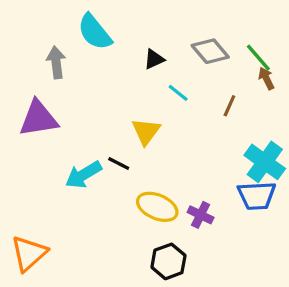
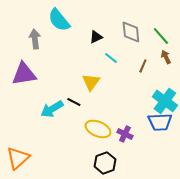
gray diamond: (210, 51) -> (131, 32), turned 35
brown arrow: (266, 78) -> (166, 57), moved

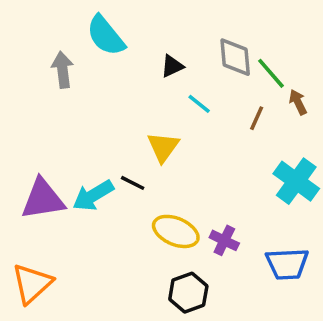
green line: (161, 36) -> (271, 73), moved
purple triangle: (24, 74) -> (43, 199), moved
blue trapezoid: (160, 122) -> (287, 264), moved

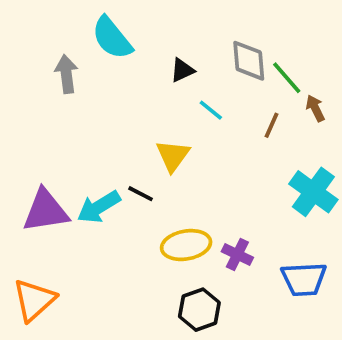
yellow ellipse: (176, 231) -> (186, 245), turned -33

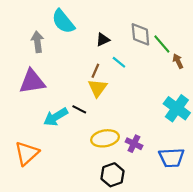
brown line: (272, 125) -> (95, 71), moved
purple triangle: (45, 211) -> (32, 82), moved
orange triangle: (34, 300) -> (27, 153), moved

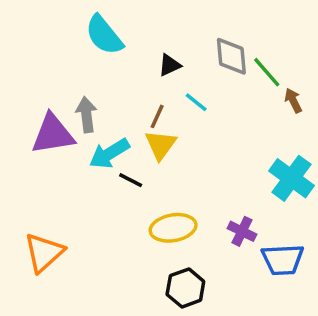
gray arrow: (37, 42) -> (86, 115), moved
cyan arrow: (56, 117) -> (109, 154), moved
purple cross: (134, 144) -> (242, 231), moved

